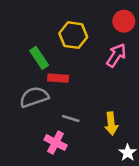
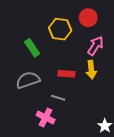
red circle: (124, 21) -> (88, 18), moved
red rectangle: (58, 78) -> (66, 74), moved
yellow arrow: (111, 124) -> (91, 70), moved

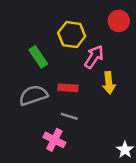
red circle: (88, 18) -> (119, 21), moved
pink arrow: (95, 46) -> (94, 57), moved
red rectangle: (66, 74) -> (68, 88), moved

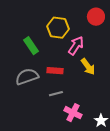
yellow arrow: (109, 83) -> (88, 67), turned -30
gray line: (69, 116) -> (56, 94), turned -32
pink cross: (54, 140) -> (73, 113), moved

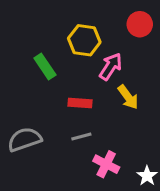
gray semicircle: (27, 77) -> (25, 139), moved

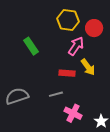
red circle: (140, 24) -> (94, 28), moved
yellow hexagon: (84, 40) -> (68, 20), moved
red rectangle: (80, 103) -> (67, 73), moved

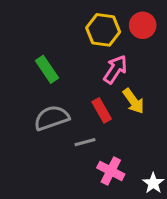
red circle: (94, 28) -> (143, 25), moved
red rectangle: (67, 73) -> (102, 110), turned 56
gray semicircle: (17, 96) -> (52, 118), moved

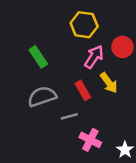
red circle: (143, 25) -> (122, 47), moved

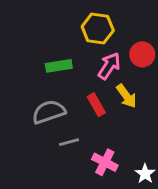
green rectangle: (38, 57) -> (59, 66), moved, turned -65
gray line: (69, 116) -> (69, 142), moved

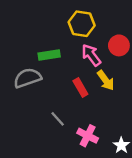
pink arrow: (109, 66) -> (91, 55), turned -70
gray semicircle: (49, 112) -> (27, 78), moved
gray line: (69, 142) -> (58, 119), turned 63

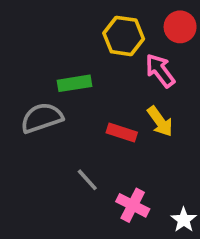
red circle: (119, 45) -> (180, 27), moved
pink arrow: (91, 55) -> (160, 71), moved
red rectangle: (80, 88) -> (122, 132), turned -42

